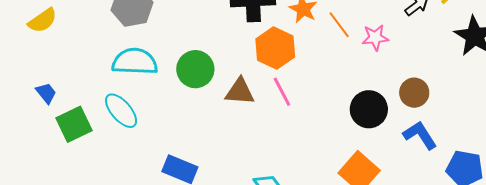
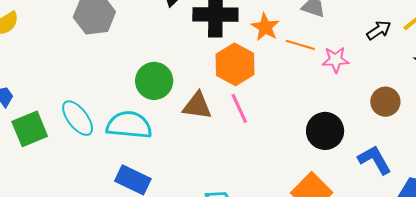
orange line: (339, 25) -> (300, 45), turned -40
cyan semicircle: (135, 62) -> (129, 125), moved
brown circle: (414, 93) -> (385, 102), moved

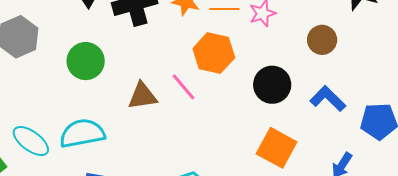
orange hexagon: (235, 64) -> (214, 53), moved
green circle: (154, 81) -> (86, 61), moved

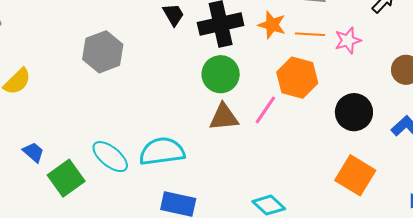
green circle: (86, 61) -> (221, 74), moved
pink line: (184, 87) -> (265, 110), turned 72

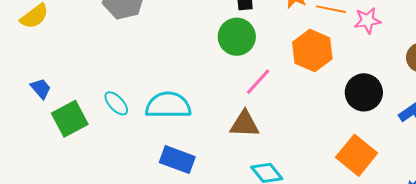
pink line: (265, 110) -> (258, 82), moved
brown triangle: (224, 117) -> (245, 124), moved
cyan ellipse: (110, 157) -> (116, 103), size x0.7

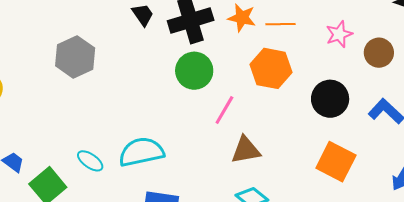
pink star: (367, 20) -> (339, 34), moved
brown triangle: (245, 124) -> (246, 150), moved

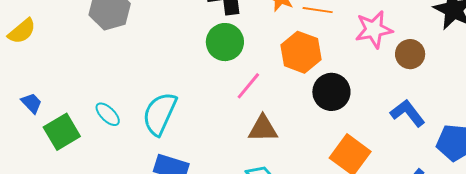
pink star: (339, 34) -> (374, 29), size x1.4
black circle: (330, 99) -> (331, 92), moved
cyan semicircle: (141, 152) -> (160, 114), turned -63

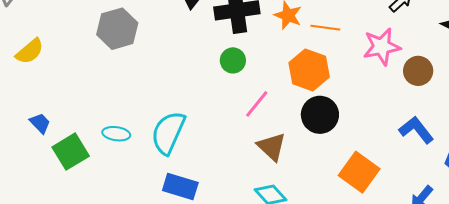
green circle: (225, 42) -> (233, 60), size x0.7
black circle: (331, 92) -> (320, 115), moved
cyan ellipse: (108, 114) -> (116, 134), turned -36
brown triangle: (263, 129) -> (272, 147), turned 44

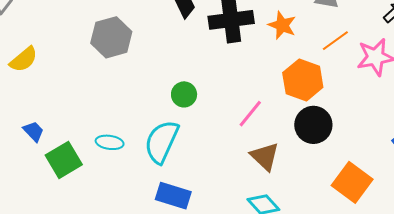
orange line: (325, 28) -> (335, 41), moved, turned -44
green circle: (233, 60) -> (184, 94), moved

